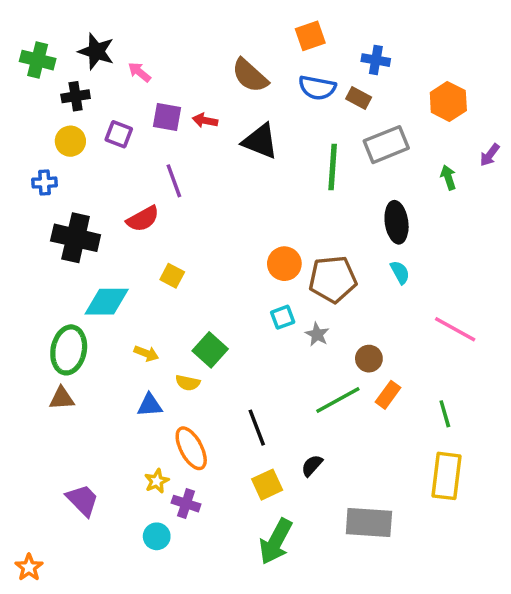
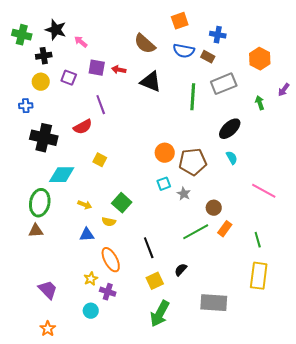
black ellipse: (397, 222) -> (230, 129), turned 55
orange star: (29, 567) -> (48, 329), moved

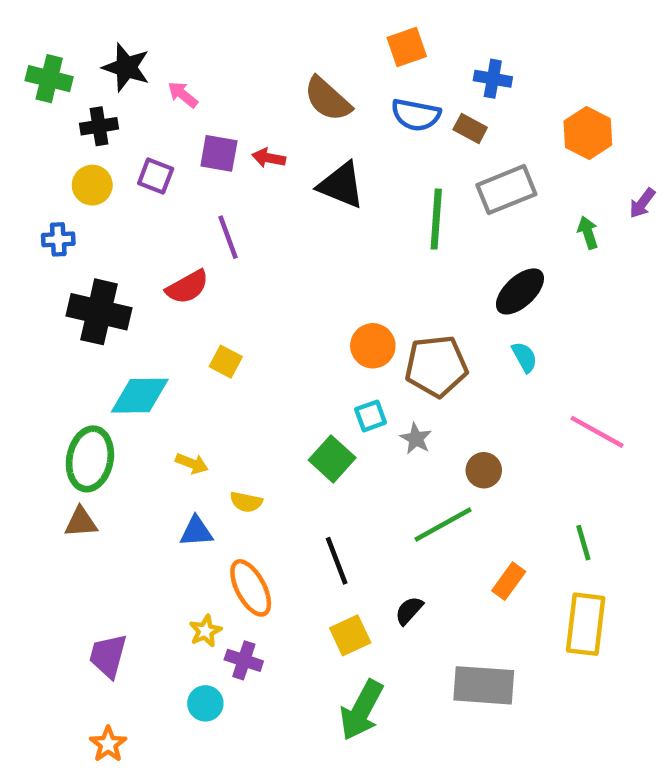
green square: (122, 203) -> (332, 459), moved
orange rectangle: (225, 229) -> (509, 581), moved
purple trapezoid: (48, 290) -> (108, 656), turned -120

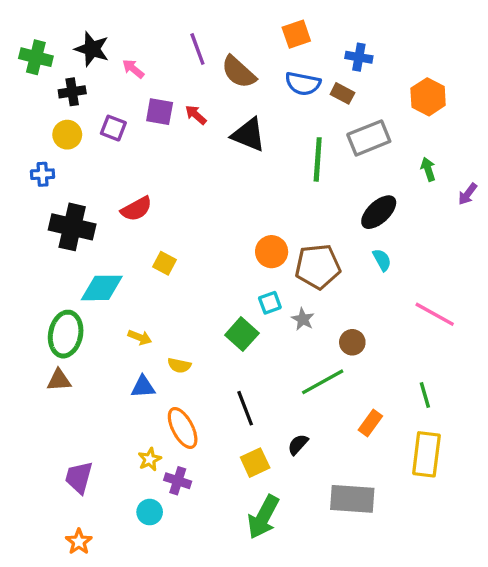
red arrow: (269, 158) -> (196, 115), turned 30
purple arrow: (642, 203) -> (468, 194), moved
purple line: (228, 237) -> (197, 49), moved

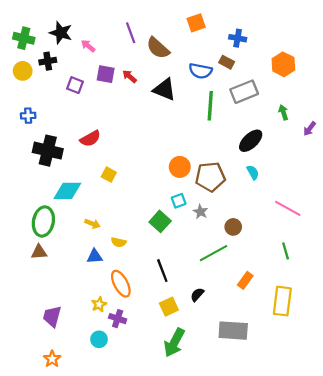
blue semicircle: (303, 84) -> (200, 71), moved
yellow circle: (67, 135) -> (23, 71), moved
green line: (425, 395) -> (286, 251), moved

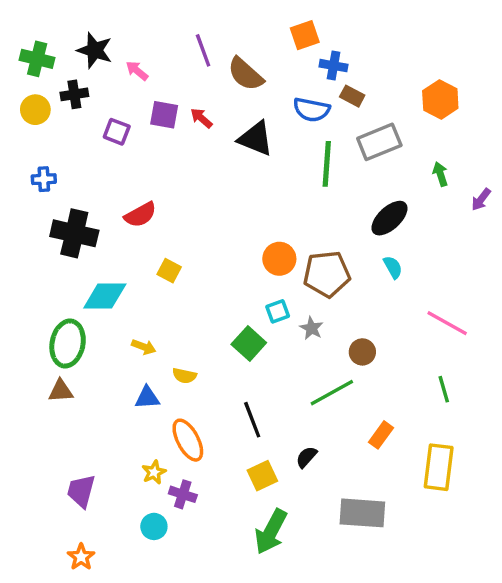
blue cross: (238, 38) -> (334, 66), moved

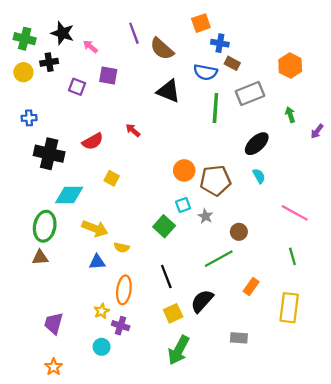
red arrow: (201, 118) -> (133, 130), moved
yellow arrow: (144, 347) -> (95, 228), size x1.6
orange ellipse: (188, 440) -> (124, 290), turned 36
black semicircle: (306, 457) -> (202, 301), size x1.6
gray rectangle: (362, 513) -> (239, 338), size x0.6

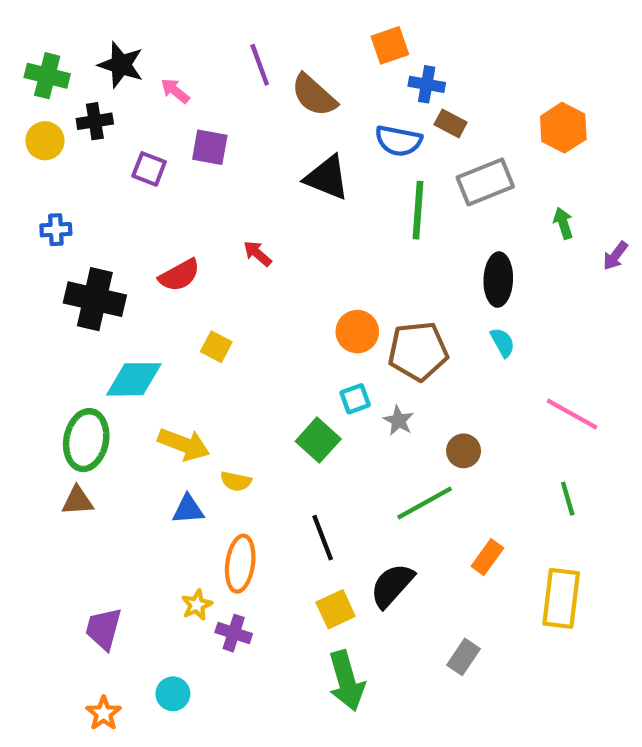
black ellipse: (257, 144) -> (498, 280), turned -45
gray rectangle: (239, 338) -> (464, 657), turned -60
cyan circle: (102, 347) -> (173, 694), moved
green arrow: (179, 350) -> (346, 681), turned -44

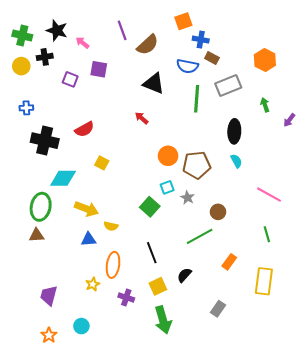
brown semicircle: (314, 95) -> (148, 45), turned -85
red arrow: (258, 254) -> (142, 118), moved
black semicircle: (392, 585) -> (184, 275), size x0.7
purple cross: (234, 633) -> (126, 298), moved

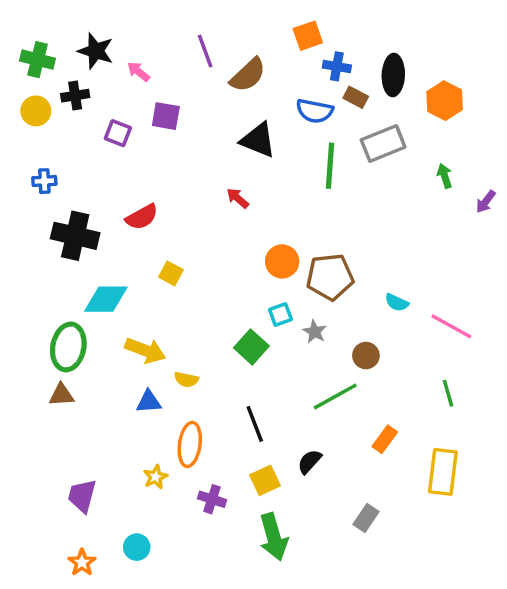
black ellipse: (234, 131) -> (393, 75), moved
cyan semicircle: (236, 161) -> (397, 303), moved, turned 144

